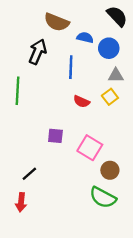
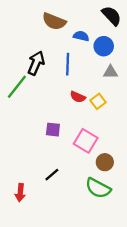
black arrow: (38, 52) -> (36, 63), moved
green line: (18, 91) -> (17, 87), turned 35
yellow square: (110, 97) -> (98, 101), moved
black line: (29, 174) -> (52, 175), moved

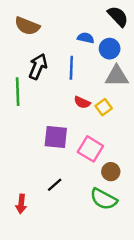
brown semicircle: (54, 21) -> (27, 26), moved
gray triangle: (110, 72) -> (117, 76), size x1.5
green line: (17, 87) -> (18, 92), turned -40
purple square: (53, 130) -> (56, 137), size x1.5

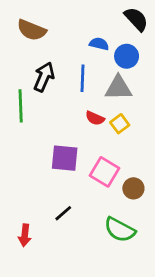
gray triangle: (117, 76) -> (118, 88), moved
brown circle: (111, 172) -> (133, 188), moved

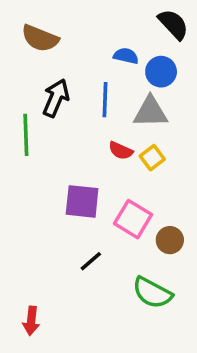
black line: (63, 213) -> (91, 261), moved
red arrow: (25, 235) -> (31, 321), moved

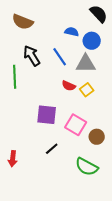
black arrow: (56, 98) -> (32, 56), turned -55
blue line: (105, 100) -> (60, 57), turned -36
red arrow: (31, 321) -> (13, 159), moved

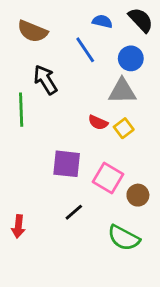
blue semicircle: (72, 32) -> (102, 21), moved
blue line: (60, 57) -> (85, 50), moved

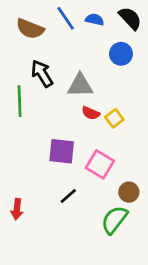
blue line: (85, 50) -> (66, 18), moved
gray triangle: (122, 91) -> (80, 85), moved
brown circle: (138, 195) -> (129, 192), moved
green semicircle: (124, 238) -> (114, 220), turned 100

